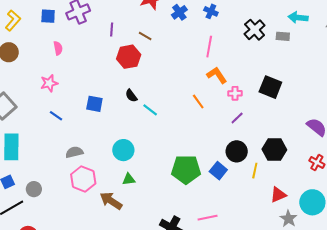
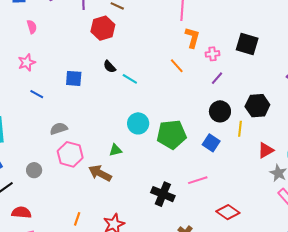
orange L-shape: (217, 75) -> (192, 38), turned 55
cyan circle: (123, 150) -> (138, 123), moved
blue square: (218, 171) -> (211, 143), moved
gray circle: (34, 189) -> (34, 170), moved

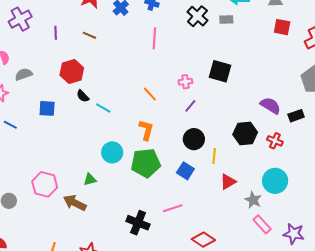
red hexagon: (103, 28) -> (72, 72), moved
orange L-shape: (192, 38) -> (146, 130), moved
black hexagon: (257, 106) -> (245, 133), moved
gray semicircle: (59, 129) -> (24, 74), moved
red triangle: (266, 150) -> (228, 182), moved

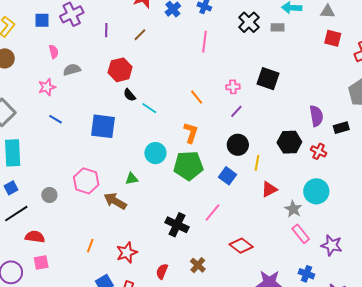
brown line: (89, 35) -> (140, 35), turned -72
purple semicircle: (270, 106) -> (316, 116), turned 45
blue square: (47, 108) -> (103, 126), moved, size x1.5
pink line: (173, 208) -> (212, 212), turned -36

